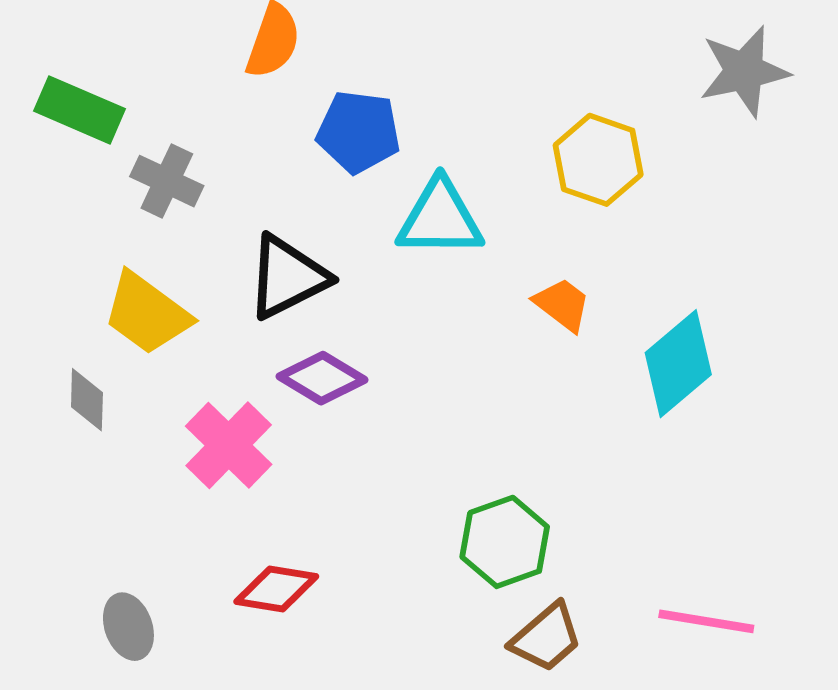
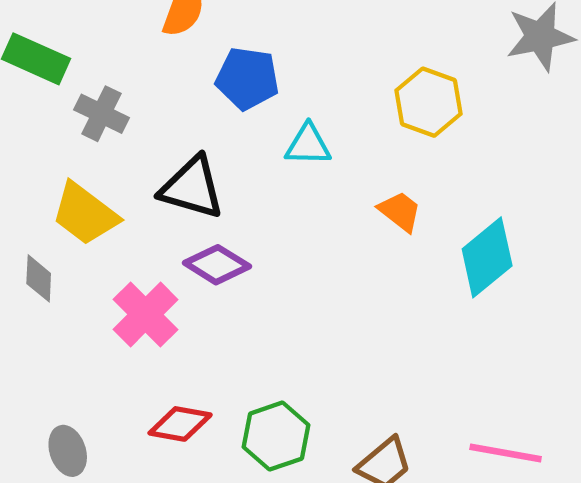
cyan triangle: (440, 218) -> (308, 145), size x0.7
black triangle: (288, 277) -> (192, 188), turned 42
green hexagon: (505, 542) -> (276, 436), moved

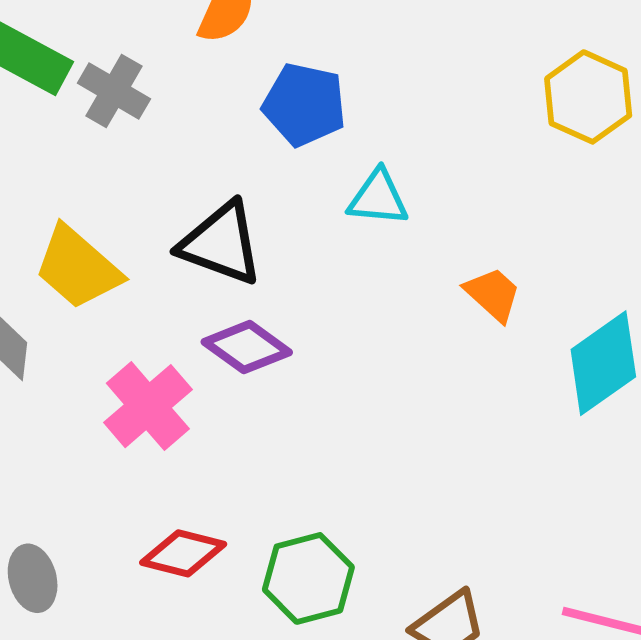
yellow hexagon: (429, 102) -> (588, 97), moved
gray cross: (101, 114) -> (114, 91), moved

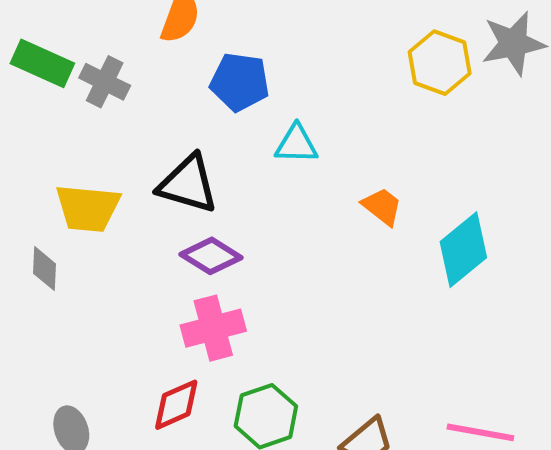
yellow trapezoid: (78, 268) -> (88, 208), turned -32
pink cross: (148, 406) -> (213, 328), moved, turned 30
red diamond: (183, 553) -> (176, 405), turned -34

